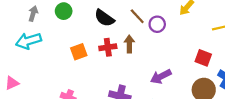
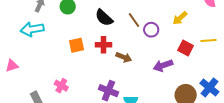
brown arrow: (129, 44) -> (124, 57), moved, turned 105
red square: (203, 58) -> (186, 48), moved
purple arrow: (161, 77) -> (163, 65), moved

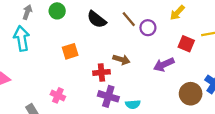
cyan arrow: (32, 29) -> (22, 38), turned 95
red cross: (104, 45) -> (101, 72), moved

